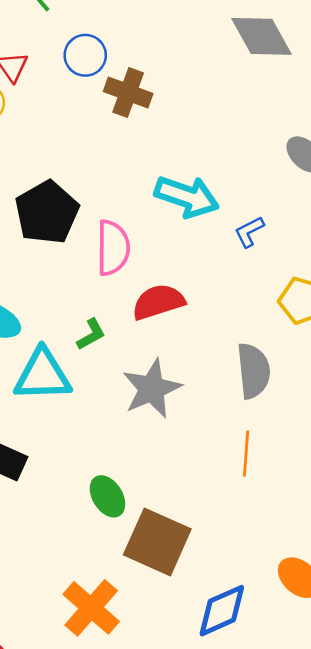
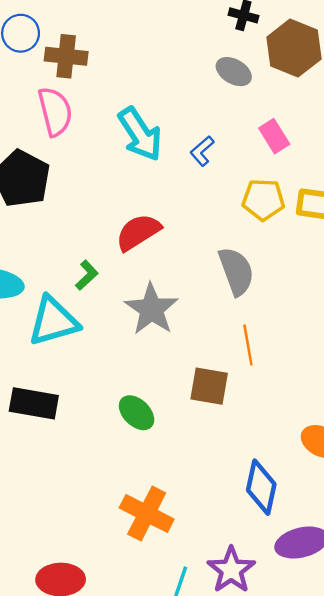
cyan arrow: (187, 197) -> (140, 134), turned 52
pink semicircle: (113, 248) -> (55, 111), moved
brown square: (157, 542) -> (209, 386), moved, size x0.7
blue diamond: (222, 611) -> (261, 487), turned -40

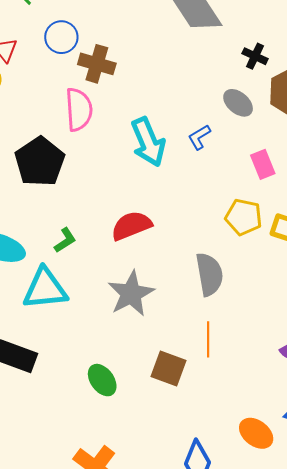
blue L-shape: (202, 151) -> (199, 137), moved
green L-shape: (87, 275) -> (65, 240), moved

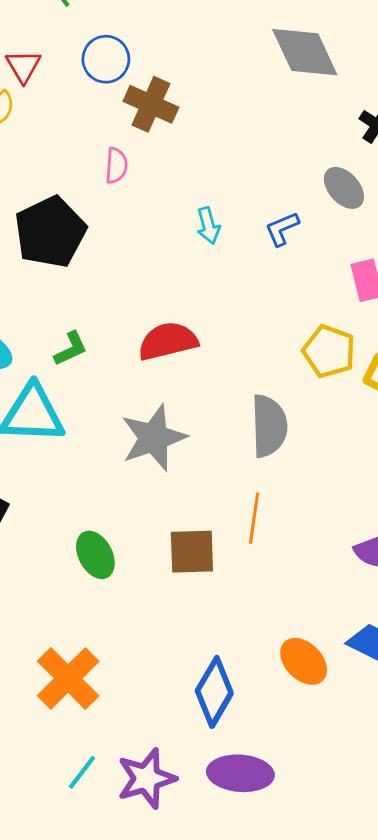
pink semicircle: (79, 109) -> (116, 166), size x0.6
cyan arrow: (148, 142) -> (208, 226), size x0.5
brown square: (168, 368) -> (192, 552), turned -30

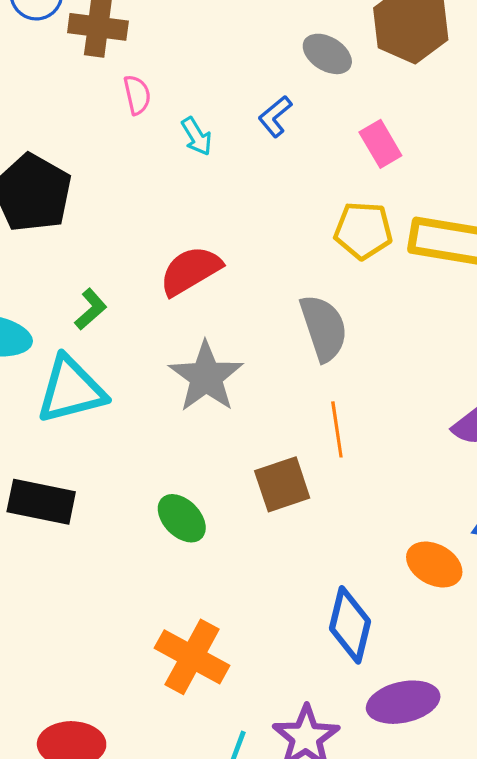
pink semicircle: (116, 166) -> (137, 95), moved

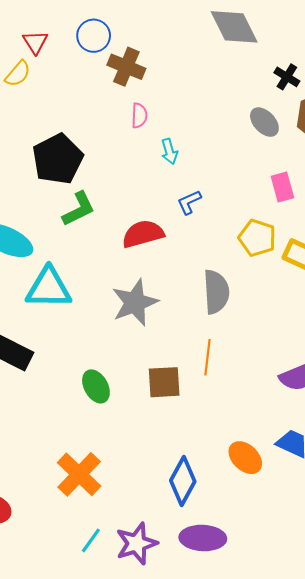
blue L-shape: (275, 116) -> (189, 202), moved
green L-shape: (91, 309) -> (79, 209), moved, size x1.4

